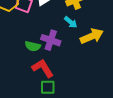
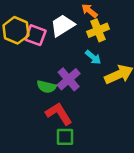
purple cross: (51, 40) -> (69, 79), turned 30

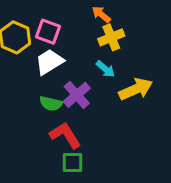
white trapezoid: (62, 25) -> (49, 62), moved
pink square: (36, 35) -> (48, 32), moved

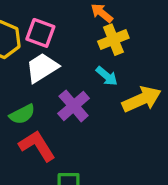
green semicircle: (51, 104) -> (22, 114), moved, turned -40
red L-shape: (65, 135) -> (37, 146), moved

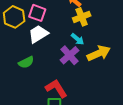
purple cross: (74, 106) -> (69, 55), moved
red L-shape: (37, 146) -> (56, 88), moved

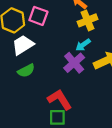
white trapezoid: (38, 34) -> (23, 45), moved
cyan arrow: (78, 39) -> (83, 45), turned 104

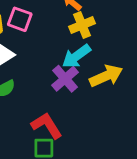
cyan arrow: (83, 45) -> (76, 56), size x1.5

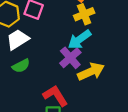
yellow arrow: (106, 76) -> (91, 72), moved

